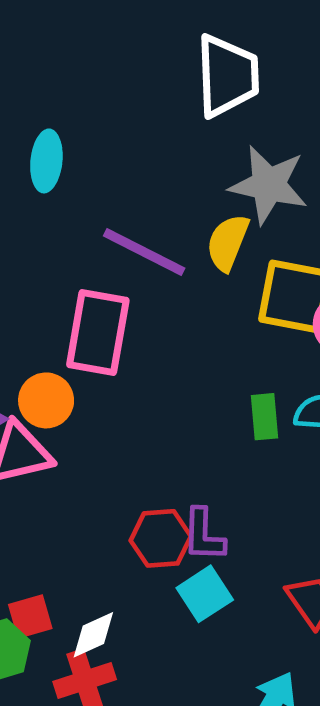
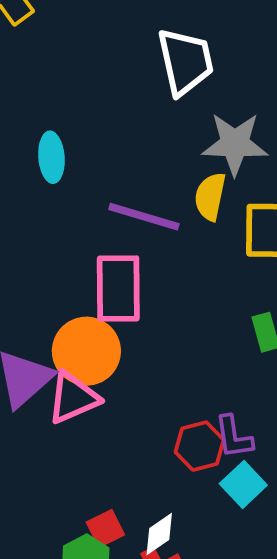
orange circle: (46, 400) -> (86, 351), size x1.5

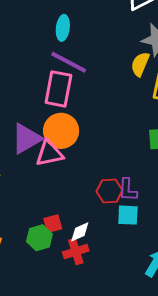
purple line: (144, 217) -> (69, 62), moved
pink rectangle: (118, 289) -> (58, 89), moved
cyan square: (243, 484) -> (128, 215), turned 35

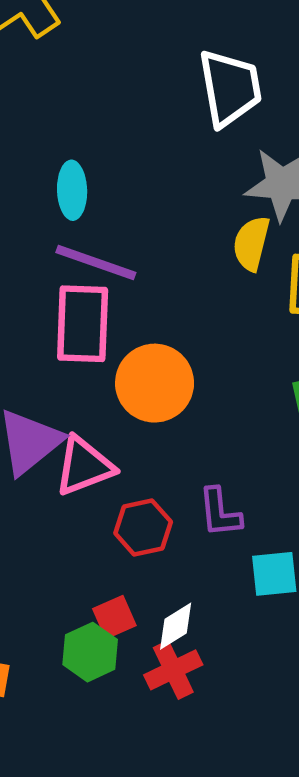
orange circle: (61, 131) -> (155, 383), moved
purple L-shape: (128, 190) -> (220, 512), moved
red hexagon: (109, 191) -> (143, 527), moved

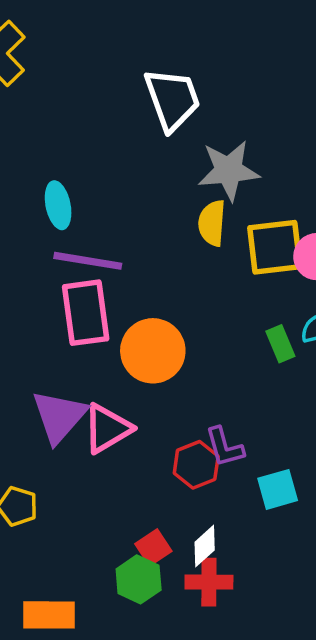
red hexagon: (143, 527) -> (196, 465), moved
red cross: (173, 670) -> (209, 582), turned 36

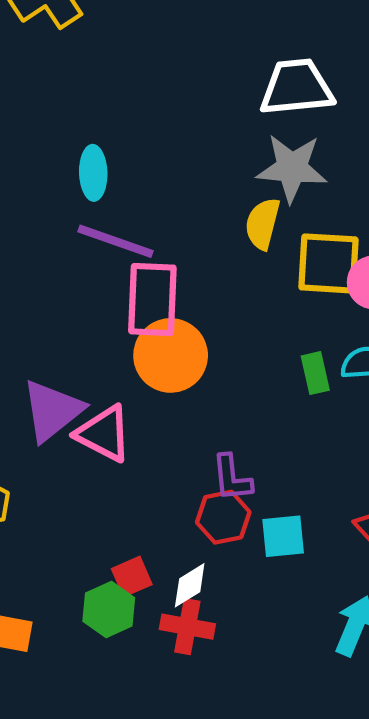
white trapezoid: (172, 99) -> (297, 87), moved, turned -86
pink rectangle: (86, 313) -> (152, 299), moved
pink triangle: (107, 428) -> (104, 434), turned 48
red hexagon: (196, 465) -> (223, 517), moved

